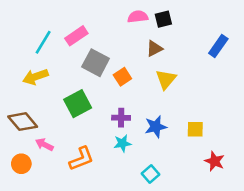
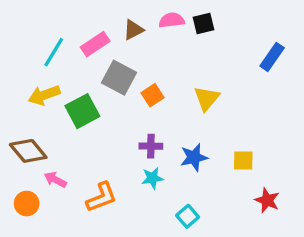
brown triangle: (154, 49) -> (133, 30), moved
green square: (78, 104) -> (82, 111), moved

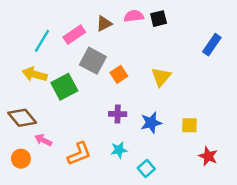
yellow arrow: (44, 95) -> (35, 74), turned 35
cyan star: (152, 178) -> (119, 150), moved

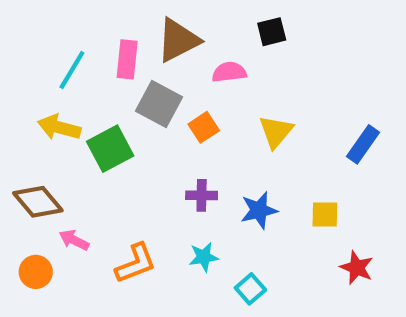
pink semicircle: (134, 16) -> (229, 72), moved
brown triangle: (104, 24) -> (178, 40), size x1.6
pink rectangle: (74, 35) -> (127, 59), turned -50
blue rectangle: (212, 45) -> (363, 144), moved

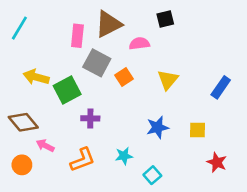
cyan line: (72, 70) -> (19, 28), moved
purple cross: (202, 195) -> (90, 118), moved

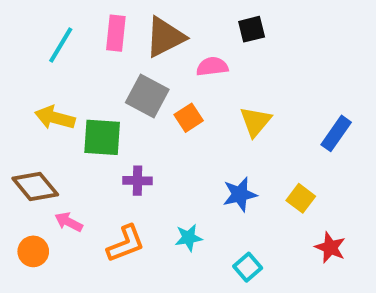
cyan line: (19, 28) -> (61, 45), moved
pink rectangle: (77, 36) -> (116, 33), moved
green square: (67, 90) -> (102, 137), turned 32
yellow square: (197, 130) -> (301, 198), turned 36
cyan square: (152, 175) -> (248, 267), moved

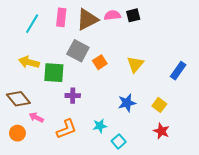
pink semicircle: (212, 67) -> (112, 15), moved
red star: (330, 247) -> (161, 131), moved
cyan square: (248, 267) -> (119, 141), moved

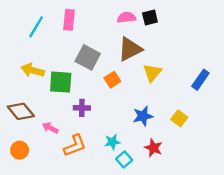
brown triangle: (87, 19) -> (130, 49), moved
orange square: (100, 62) -> (112, 80), moved
pink arrow: (36, 117) -> (50, 128), moved
red star: (161, 131) -> (153, 148), moved
cyan square: (119, 141) -> (124, 160), moved

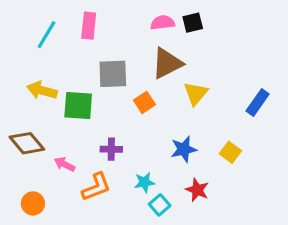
gray square: (88, 57) -> (113, 74), turned -30
purple cross: (82, 108) -> (111, 149), moved
orange circle: (20, 150) -> (33, 203), moved

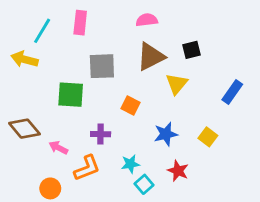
black square: (193, 23) -> (192, 50), moved
yellow arrow: (42, 90) -> (24, 59), moved
orange square: (144, 102) -> (130, 106), moved, turned -30
orange circle: (33, 203) -> (50, 188), moved

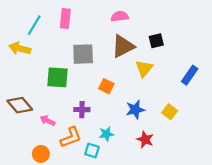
cyan square: (144, 184) -> (92, 151), moved, turned -32

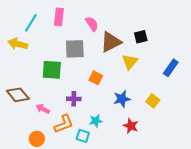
pink semicircle: (120, 16) -> (92, 24), moved, turned 63

